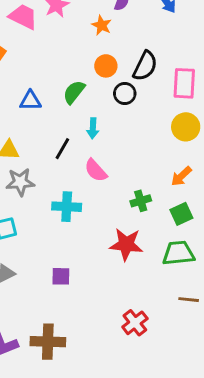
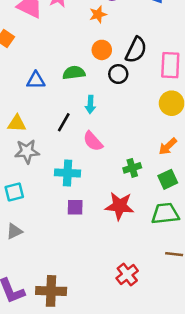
orange star: (102, 25) -> (98, 14), turned 30
green semicircle: (74, 92) -> (74, 73), turned 45
purple square: (61, 276) -> (75, 207), moved

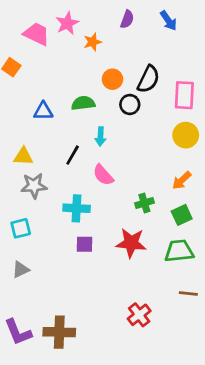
orange star: (98, 14) -> (93, 42), moved

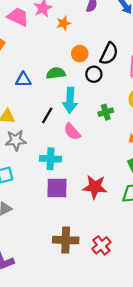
cyan arrow: (101, 136) -> (70, 100), size x1.6
green cross: (144, 203) -> (106, 112), moved
purple square: (85, 244) -> (57, 188), size x1.5
brown cross: (59, 332) -> (66, 240), moved

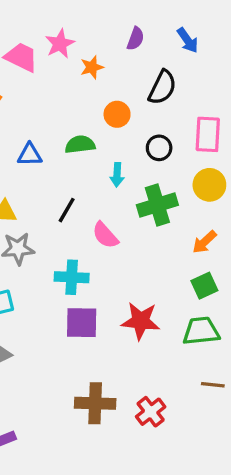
black semicircle: (109, 54) -> (162, 87), moved
black circle: (94, 74) -> (159, 148), moved
cyan arrow: (70, 100) -> (117, 175), moved, size x0.6
green cross: (106, 112) -> (157, 205), size x1.6

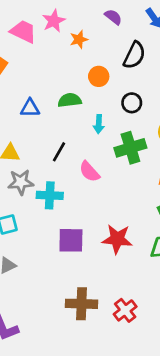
purple semicircle: (136, 39) -> (113, 17), turned -72
cyan cross: (72, 277) -> (50, 195), moved

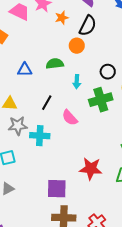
black semicircle: (134, 55) -> (88, 26), moved
black circle: (132, 103) -> (108, 72), moved
purple square: (71, 240) -> (57, 189), moved

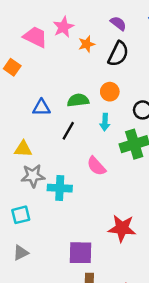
orange circle: (77, 46) -> (110, 92), moved
black line: (47, 103) -> (68, 131), moved

